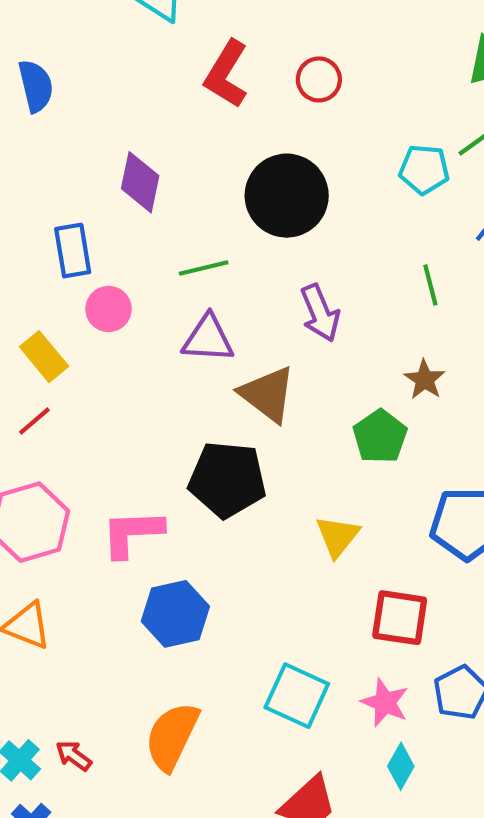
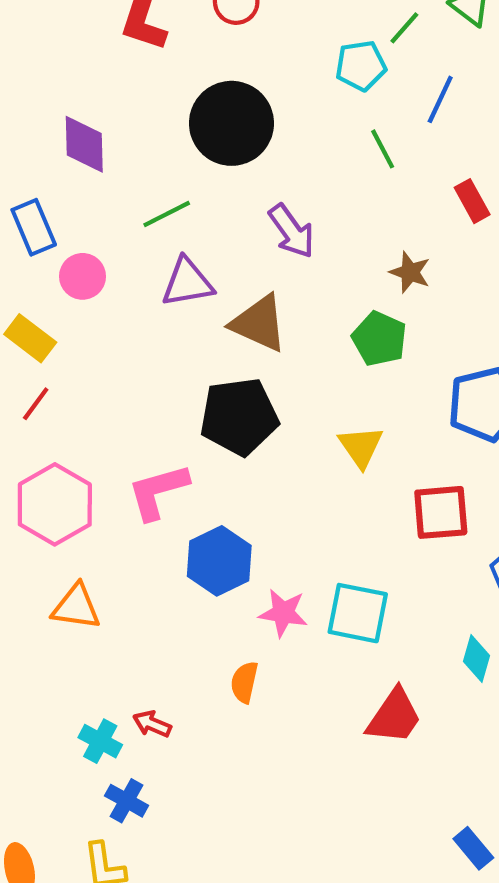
green line: (430, 285) -> (383, 149), moved
pink star: (385, 702) -> (283, 613), moved
orange semicircle: (172, 736) -> (244, 682), size x0.6

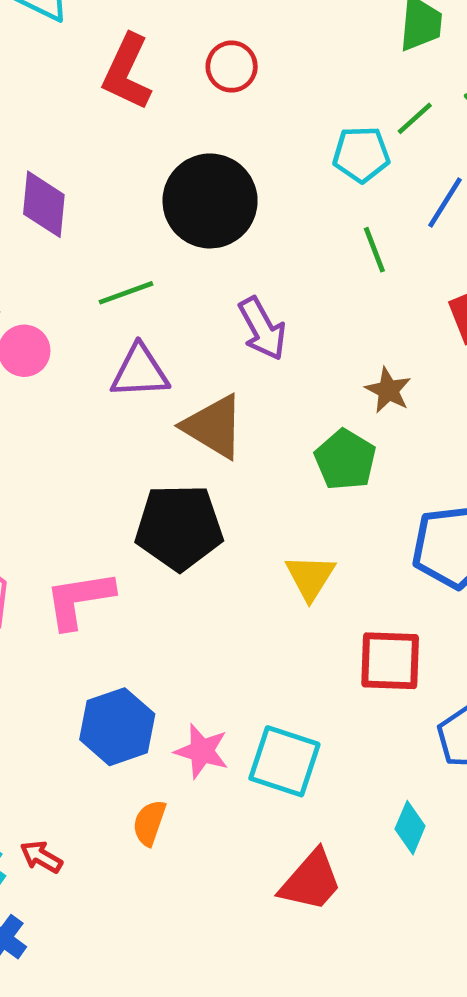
blue hexagon: (219, 561) -> (117, 727), moved

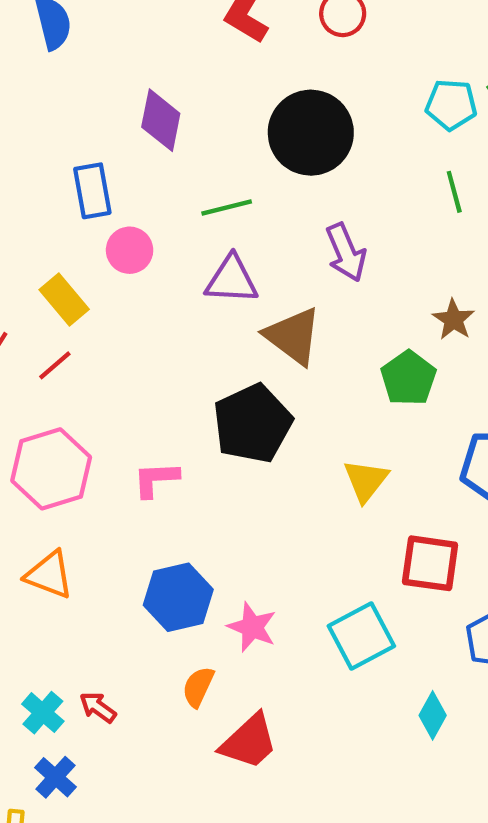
black pentagon: (179, 527) -> (253, 424), turned -30
pink L-shape: (79, 600) -> (156, 479), size x0.7
cyan square: (284, 761) -> (361, 636), moved, turned 38
red trapezoid: (311, 881) -> (249, 742), moved

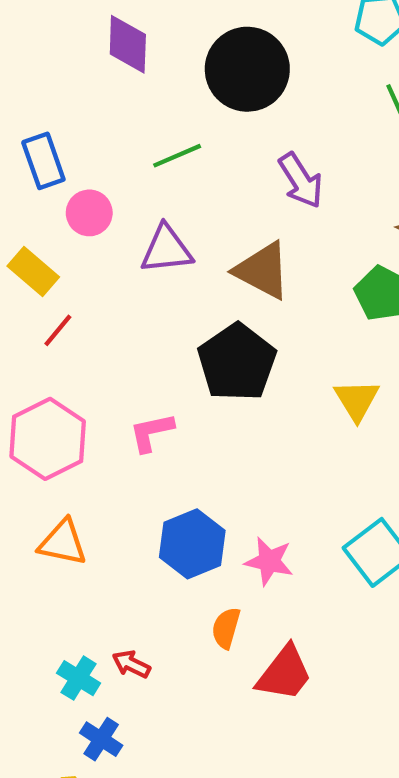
purple diamond: (161, 120) -> (128, 44), moved
purple triangle: (232, 280) -> (166, 249), moved
red line: (55, 365) -> (58, 330), moved

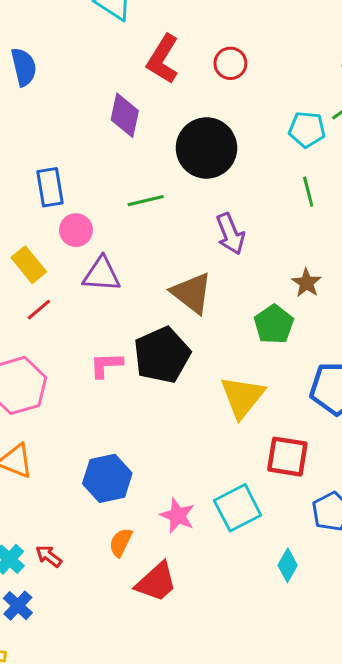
purple triangle: (166, 249) -> (102, 274), moved
yellow triangle: (357, 400) -> (242, 397), size x1.4
pink L-shape: (152, 432) -> (106, 365), moved
pink star: (269, 561) -> (177, 516), moved

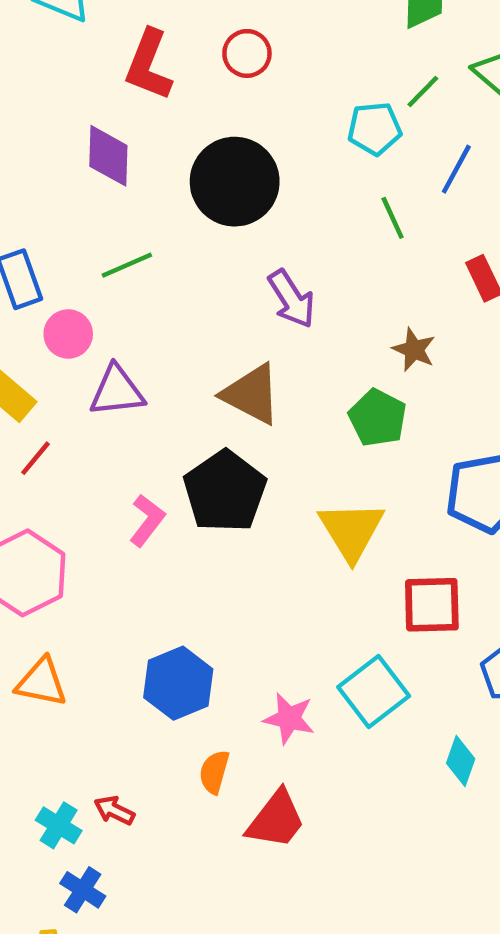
green line: (146, 201) -> (127, 265), moved
pink L-shape: (106, 365) -> (147, 520), turned 140

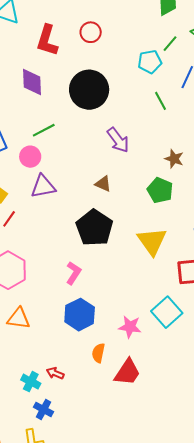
pink circle: (68, 334) -> (30, 157), moved
brown triangle: (251, 394) -> (103, 184), size x0.6
pink L-shape: (147, 520) -> (74, 273), moved

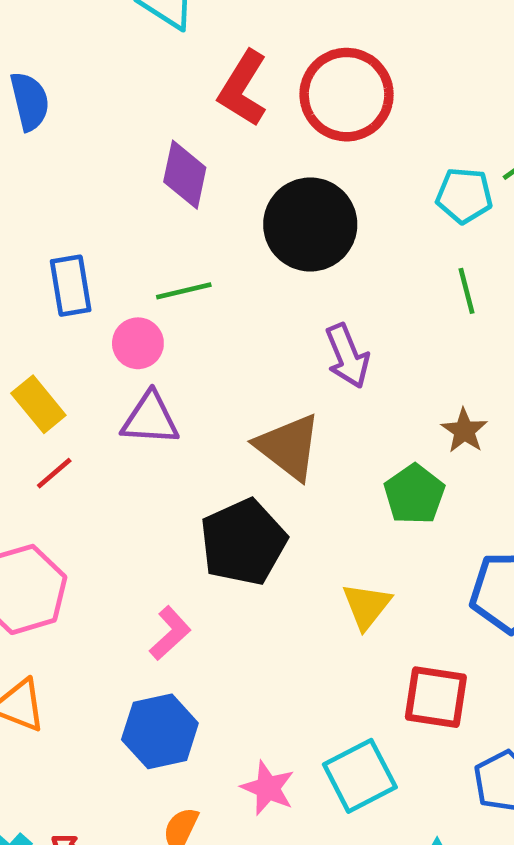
red circle: (91, 32) -> (347, 95), size x1.8
brown triangle: (103, 184) -> (288, 447), size x1.8
yellow triangle: (152, 241) -> (367, 606), size x0.7

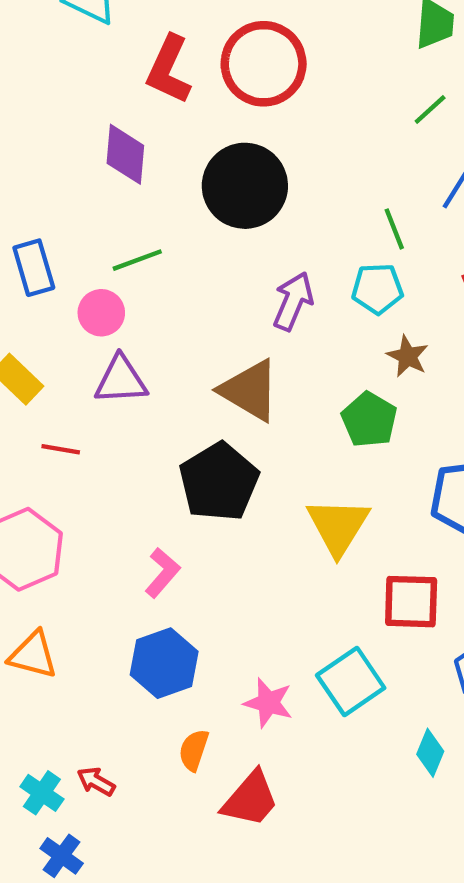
cyan pentagon: (464, 196) -> (377, 289), moved
purple arrow: (347, 356) -> (293, 301), turned -128
red line: (54, 473) -> (61, 449), moved, turned 57
yellow triangle: (367, 606) -> (338, 526), size x1.4

